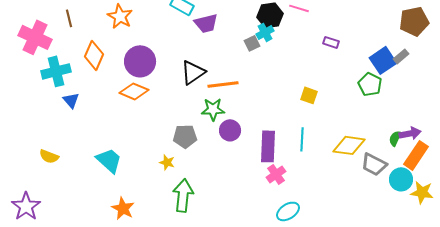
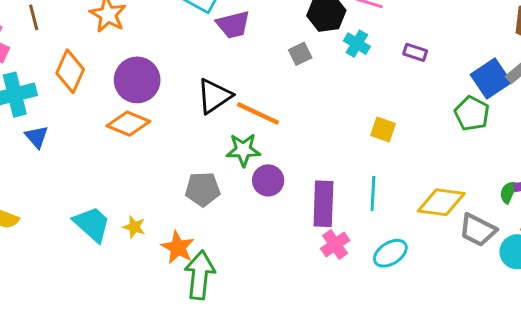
cyan cross: (265, 32) -> (357, 44), moved, turned -30
orange line: (223, 84) -> (258, 113), turned 32
yellow star: (167, 162) -> (134, 227), moved
orange star: (123, 208) -> (178, 247), moved
cyan ellipse: (288, 211) -> (390, 253), moved

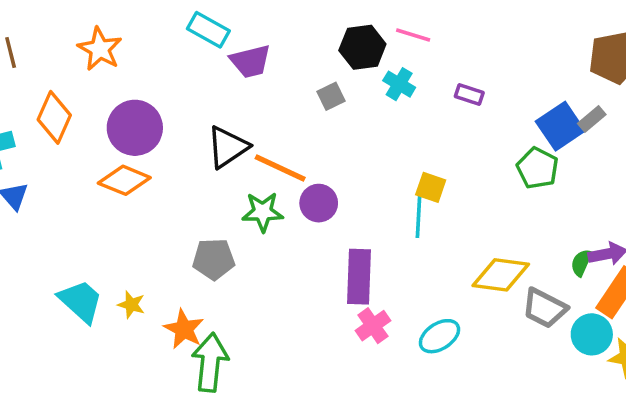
purple circle: (268, 180) -> (319, 203), moved
cyan line: (373, 194) -> (418, 217), moved

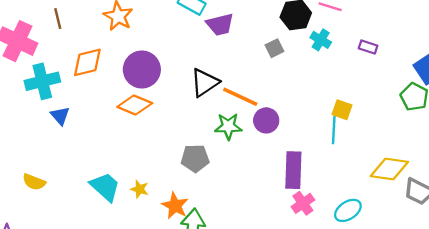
orange diamond: (54, 117) -> (87, 62), turned 52

